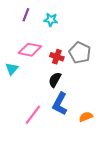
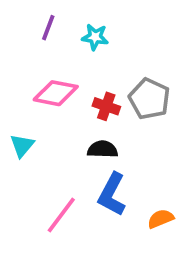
cyan triangle: (12, 69) -> (22, 146), moved
black semicircle: (55, 80) -> (103, 149), turned 63

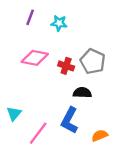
cyan triangle: (22, 146) -> (14, 113), moved
black semicircle: (103, 149) -> (82, 93), moved

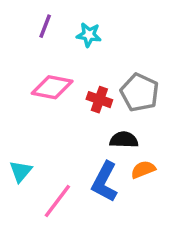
orange semicircle: (100, 135) -> (143, 170), moved

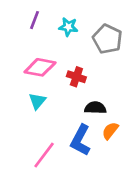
gray pentagon: (140, 93) -> (107, 39), moved
orange semicircle: (143, 170) -> (110, 131), turned -30
cyan triangle: (21, 171) -> (37, 101), moved

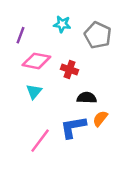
purple line: (35, 20) -> (20, 35), moved
blue L-shape: (80, 140) -> (73, 127), turned 52

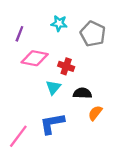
cyan triangle: (34, 92) -> (53, 87), moved
blue L-shape: (73, 127) -> (52, 123), moved
pink line: (40, 141) -> (18, 136), moved

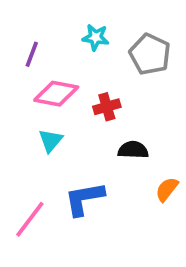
red cross: (66, 66) -> (107, 107), turned -35
cyan triangle: (53, 87) -> (51, 141), moved
orange semicircle: (95, 113) -> (167, 189), moved

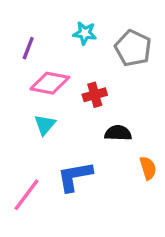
orange semicircle: (167, 189) -> (148, 168), turned 125

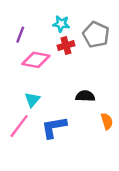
red cross: (95, 95) -> (66, 45), moved
cyan triangle: (45, 125) -> (32, 100), moved
pink line: (26, 195) -> (19, 126), moved

